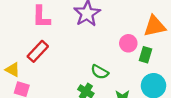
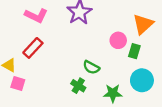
pink L-shape: (41, 17) -> (36, 16), turned -65
orange triangle: (155, 26) -> (143, 24), turned -30

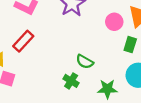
pink circle: (118, 40) -> (114, 22), moved

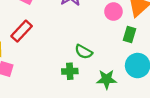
green cross: (71, 81) -> (70, 71), turned -35

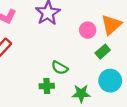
green rectangle: (130, 35) -> (103, 52), turned 32

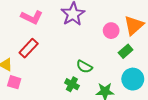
green cross: (47, 86) -> (72, 84), turned 32

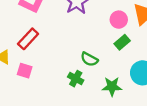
green rectangle: (126, 51) -> (122, 42), moved
pink square: (14, 82) -> (25, 71), moved

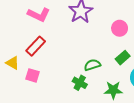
green rectangle: (122, 42) -> (123, 58), moved
green semicircle: (89, 59) -> (92, 65), turned 133

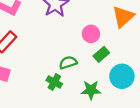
pink circle: (120, 28) -> (91, 34), moved

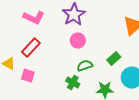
pink circle: (91, 34) -> (78, 41), moved

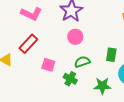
green rectangle: (114, 59) -> (111, 55), turned -40
pink square: (28, 76) -> (48, 65), moved

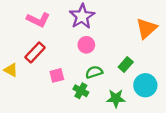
green rectangle: (111, 55) -> (126, 64), turned 32
pink square: (48, 65) -> (57, 75), turned -32

